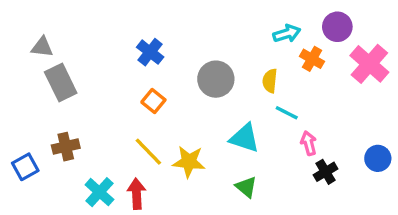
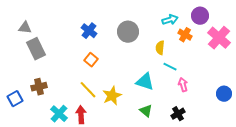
gray circle: (216, 79) -> (128, 32), moved
yellow star: (189, 162) -> (112, 96), turned -30
black cross: (326, 172) -> (178, 114), moved

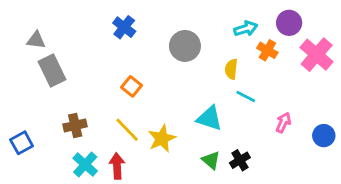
blue cross: (89, 31) -> (124, 27), moved
pink arrow: (183, 85) -> (283, 123), moved, turned 40
brown cross: (39, 87) -> (75, 125), moved
black cross: (178, 114) -> (240, 160), moved

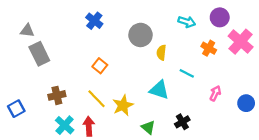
cyan arrow: (246, 29) -> (187, 22), turned 35
orange cross: (267, 50) -> (209, 48), moved
yellow semicircle: (231, 69) -> (161, 53), moved
green triangle: (211, 160) -> (148, 127), moved

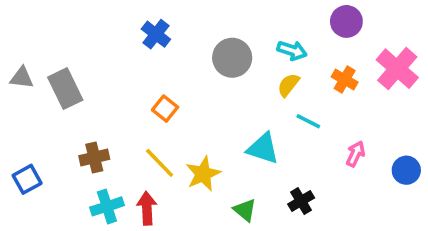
purple circle: (220, 17) -> (346, 21), moved
cyan arrow: (187, 22) -> (292, 50), moved
gray triangle: (27, 31) -> (22, 78), moved
yellow semicircle: (161, 53) -> (288, 85), moved, turned 32
cyan cross: (65, 125) -> (107, 206), turned 30

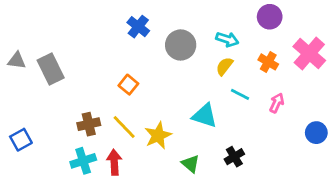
blue cross: (156, 34) -> (138, 27), moved
pink arrow: (355, 154) -> (277, 103), moved
brown cross: (94, 157) -> (89, 124), moved

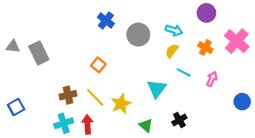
cyan triangle: (205, 116) -> (157, 89), turned 48

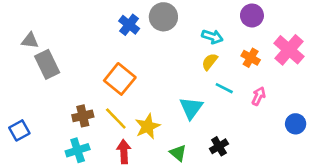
gray circle: (138, 35) -> (163, 17), moved
gray triangle: (13, 46) -> (30, 41), moved
orange square: (98, 65) -> (120, 79), size x1.6
red arrow: (87, 124) -> (124, 152), moved

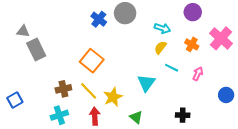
black cross: (219, 146) -> (183, 115), moved, turned 32

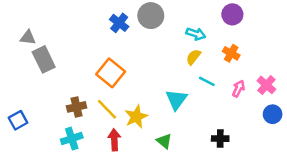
pink cross: (221, 38) -> (266, 85), moved, size x0.7

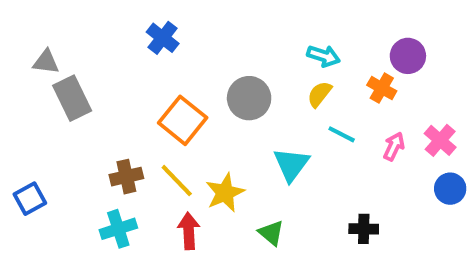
purple circle: (232, 14) -> (408, 56), moved
gray circle: (151, 16) -> (249, 98), moved
blue cross: (119, 23) -> (163, 38), moved

